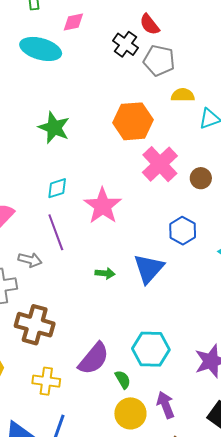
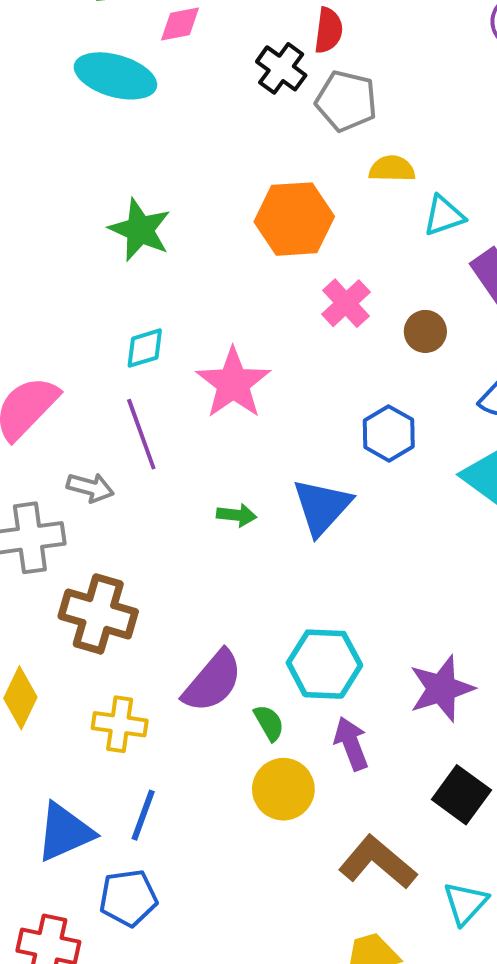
red semicircle: (150, 24) -> (329, 30), turned -135
pink cross: (160, 164) -> (346, 303), size x0.7
purple arrow: (165, 405) -> (351, 744), moved

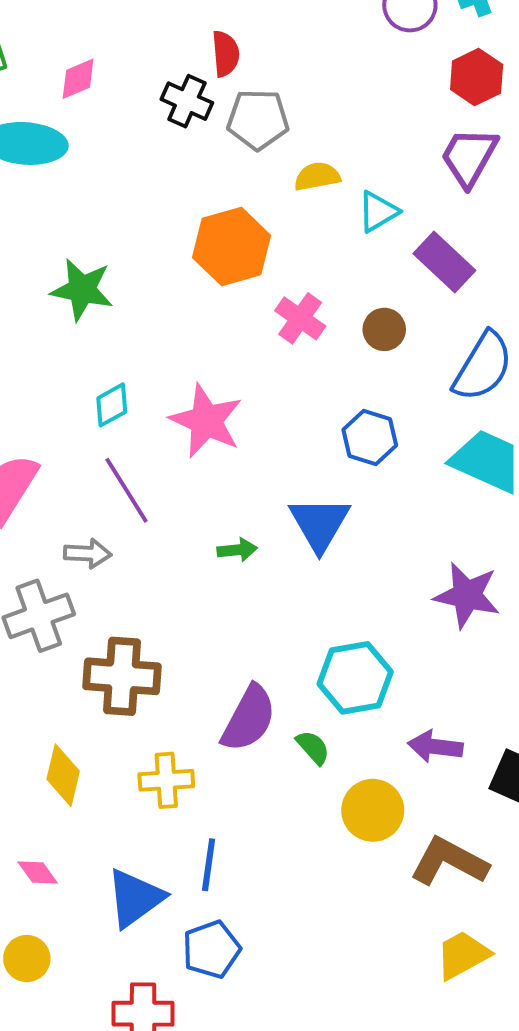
purple star: (442, 689) -> (467, 595), moved, turned -30
purple arrow: (351, 744) -> (435, 747), moved, turned -50
yellow circle: (283, 789) -> (373, 810), moved

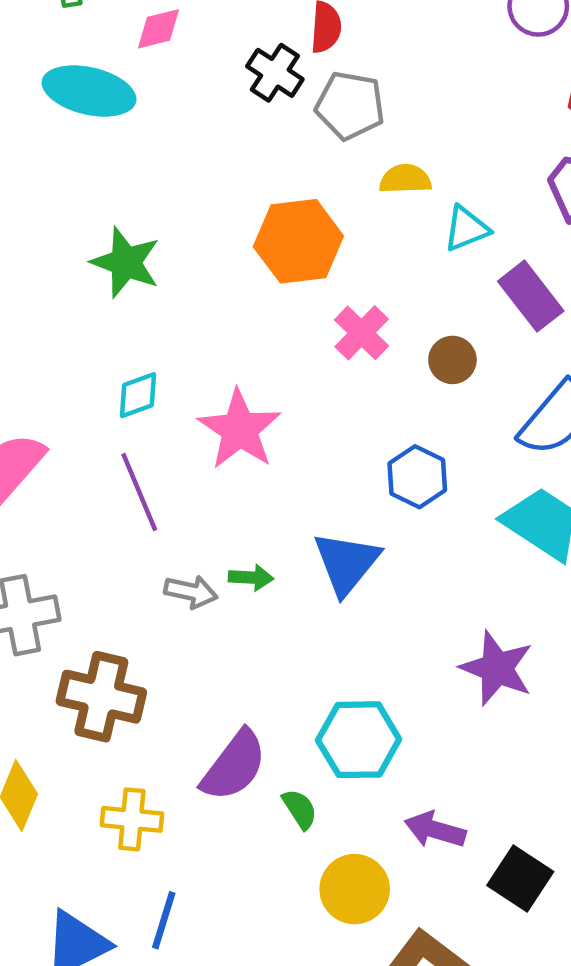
gray arrow: (88, 554) -> (191, 592), moved

